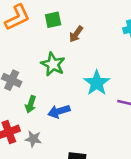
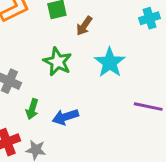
cyan star: (97, 83) -> (110, 62), moved

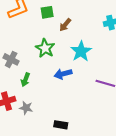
blue arrow: (65, 117) -> (63, 74), moved

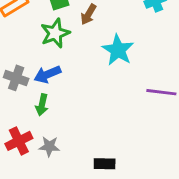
green star: (45, 48) -> (55, 33), moved, turned 30
blue arrow: (63, 74) -> (47, 74), moved

